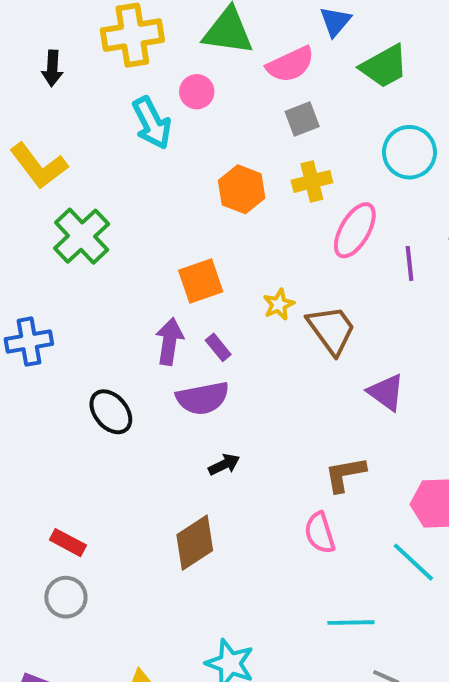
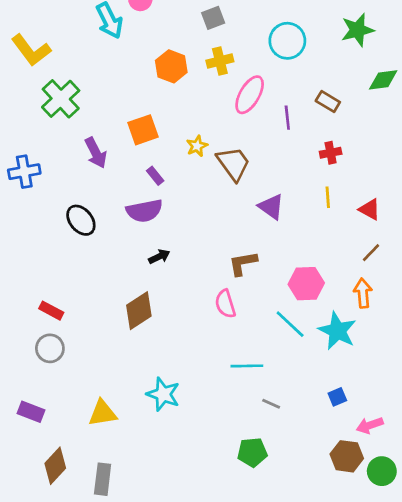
purple arrow: (169, 342) -> (96, 153), moved, turned 144

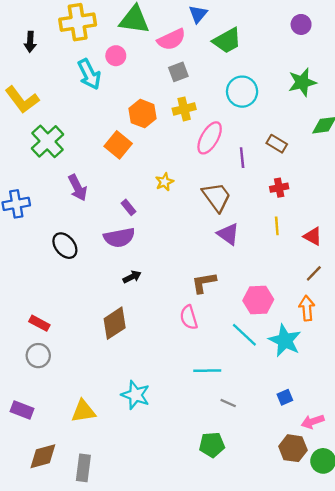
orange square: (143, 130) -> (118, 145), moved, turned -32
brown trapezoid: (233, 164) -> (217, 197), moved
brown diamond: (55, 466) -> (43, 456), turned 32

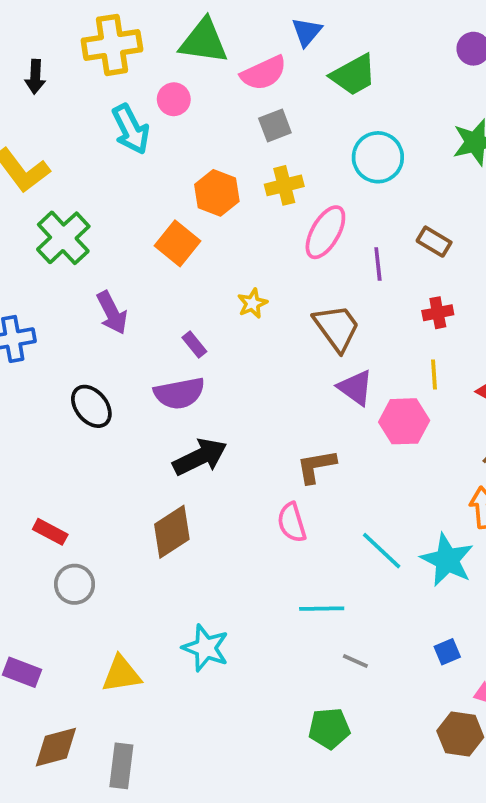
black arrow: (132, 277) -> (200, 457), size x1.8
pink hexagon: (258, 300) -> (404, 421), moved
gray circle: (38, 356) -> (75, 584), moved

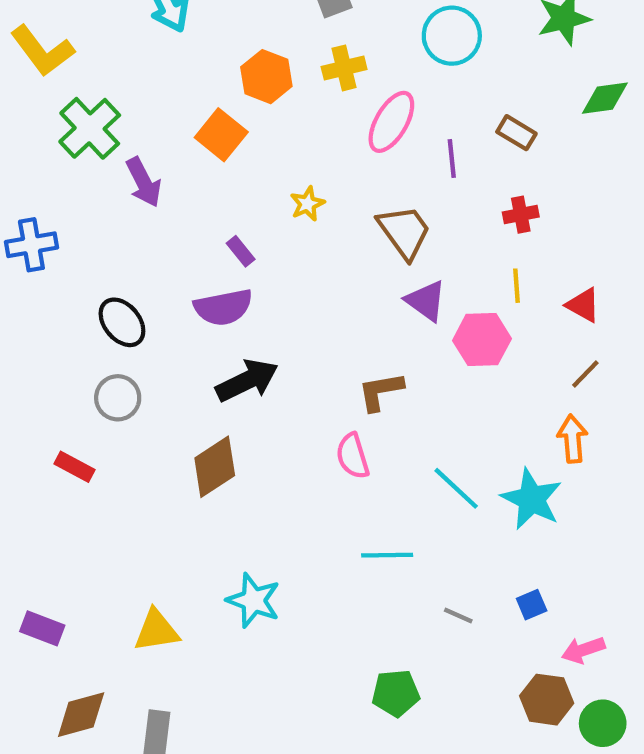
purple arrow: (112, 313) -> (144, 182), moved
gray circle: (75, 584) -> (118, 398), moved
gray line: (355, 661) -> (458, 615), moved

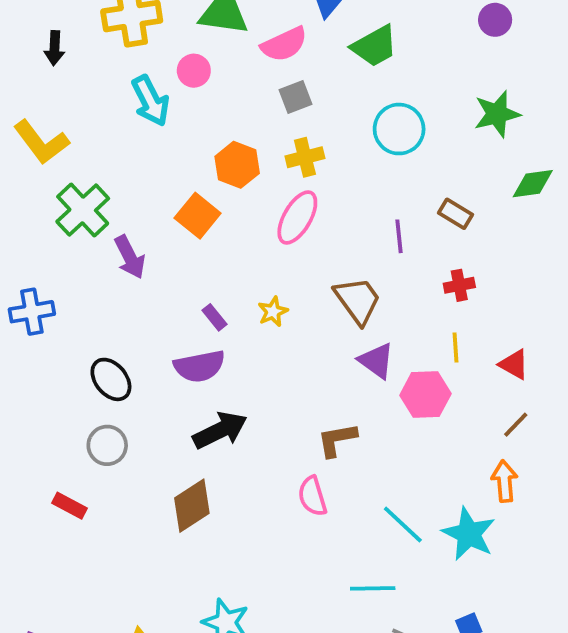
pink ellipse: (391, 122) -> (297, 218), moved
yellow star: (307, 204) -> (273, 312), moved
cyan line: (387, 555) -> (373, 588), moved

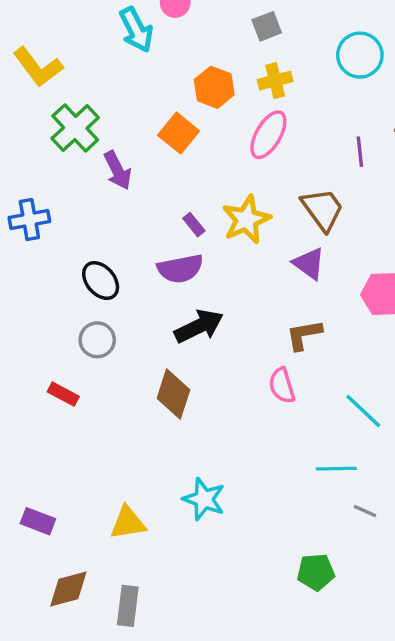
yellow star: (273, 312) -> (246, 219), size x1.8
purple triangle: (376, 361) -> (309, 264), moved
brown diamond: (192, 506) -> (173, 394), turned -39

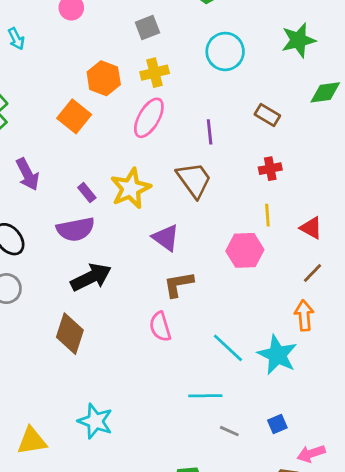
cyan arrow: (136, 30) -> (16, 39), moved, size x0.6
purple line: (360, 152) -> (210, 132), moved
purple arrow: (118, 170) -> (28, 174), moved
purple triangle: (309, 264) -> (166, 238), moved

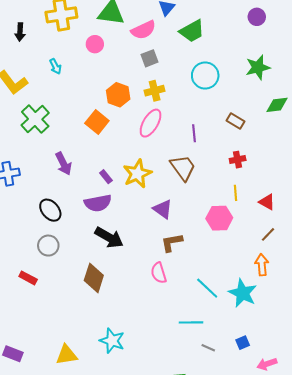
black arrow: (91, 277) -> (109, 237), turned 56

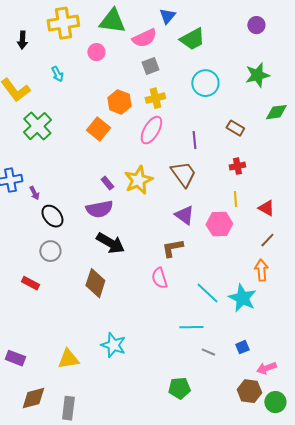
purple arrow: (63, 164) -> (34, 193), moved, size x0.6
purple triangle: (163, 209) -> (184, 215), moved

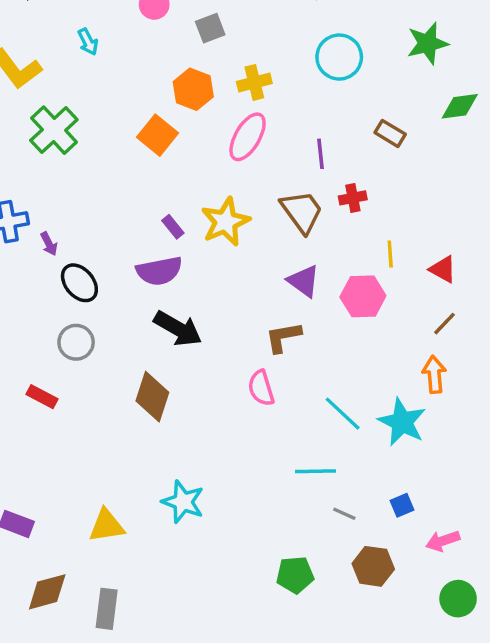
gray square: (150, 66) -> (210, 28), moved
red cross: (237, 166) -> (353, 198), moved
brown hexagon: (249, 391) -> (373, 566), moved

